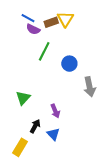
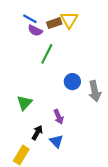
blue circle: (69, 64) -> (72, 82), moved

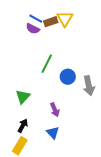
blue line: (30, 19) -> (36, 19), moved
green line: (47, 54) -> (47, 64), moved
black arrow: (37, 133) -> (23, 126), moved

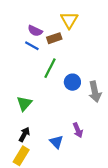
blue line: (36, 19) -> (32, 46), moved
brown rectangle: (51, 22) -> (54, 38), moved
purple arrow: (55, 110) -> (78, 130), moved

